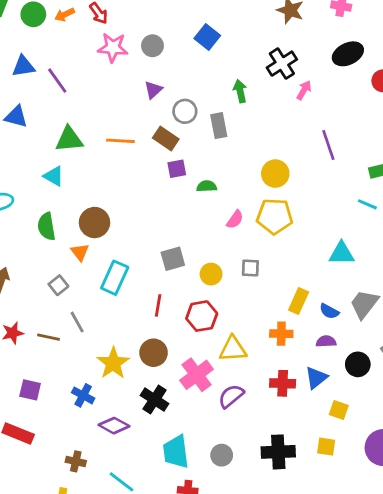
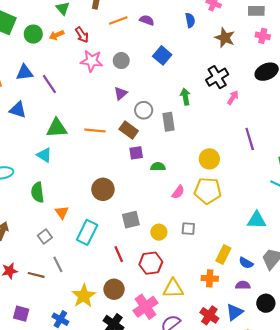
brown circle: (94, 223) -> (103, 189), moved
red line: (158, 305) -> (119, 254), turned -35
red cross: (283, 383) -> (209, 315), turned 30

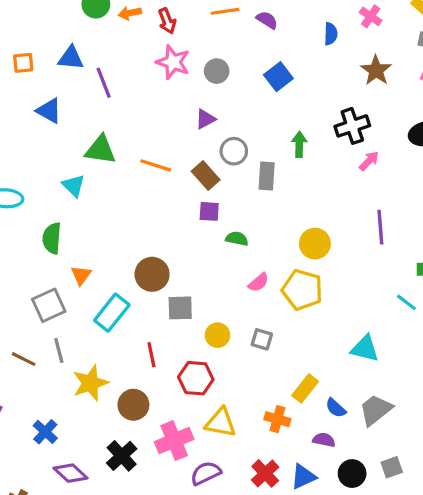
brown circle: (103, 189) -> (152, 274), moved
gray square: (45, 236) -> (49, 305), size x1.5
yellow star: (84, 296) -> (90, 383), moved

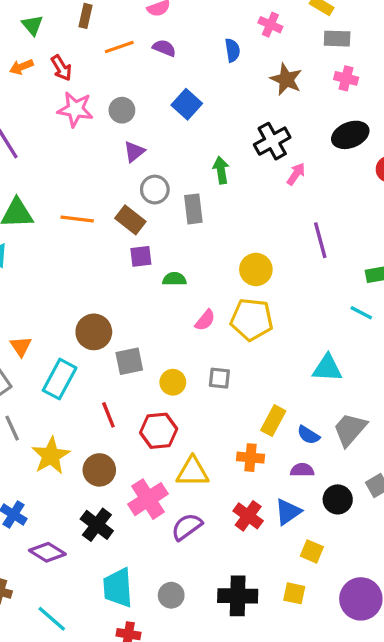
purple triangle: (205, 119) -> (134, 152), moved

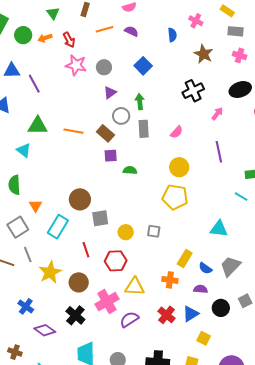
green arrow: (221, 170) -> (140, 102), moved
pink arrow: (296, 174) -> (217, 114), moved
pink semicircle: (205, 320) -> (177, 132), moved

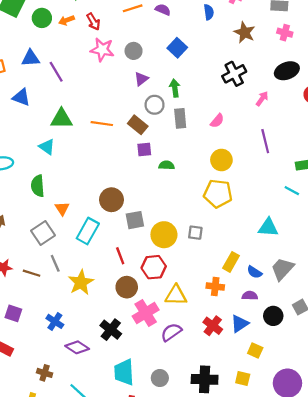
yellow circle: (126, 232) -> (164, 235), size x1.5
brown circle: (79, 282) -> (127, 287), moved

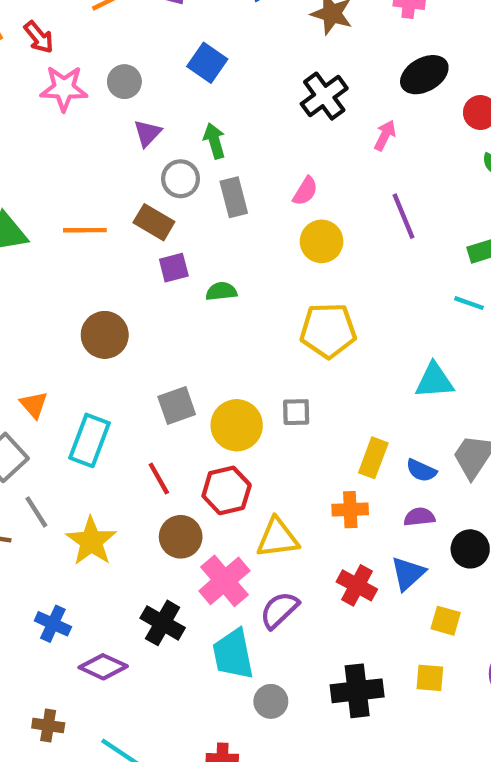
yellow circle: (221, 160) -> (322, 241), moved
brown circle: (111, 200) -> (105, 335), moved
cyan trapezoid: (124, 372) -> (233, 654), moved

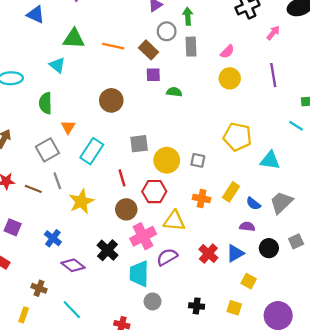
yellow pentagon: (328, 330) -> (237, 137), moved
orange cross: (350, 510) -> (202, 199), moved
black cross: (357, 691) -> (197, 306), size x0.6

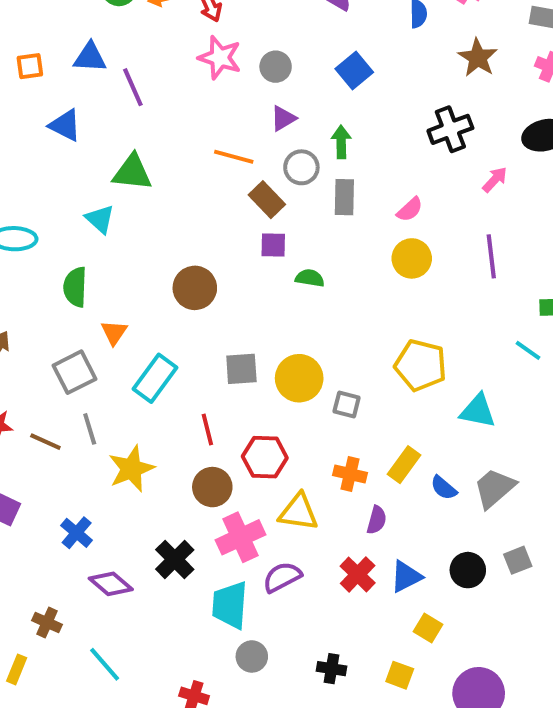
orange line: (113, 46) -> (234, 157), moved
yellow circle: (167, 160) -> (299, 378), moved
purple semicircle: (247, 226) -> (377, 520), moved, turned 96

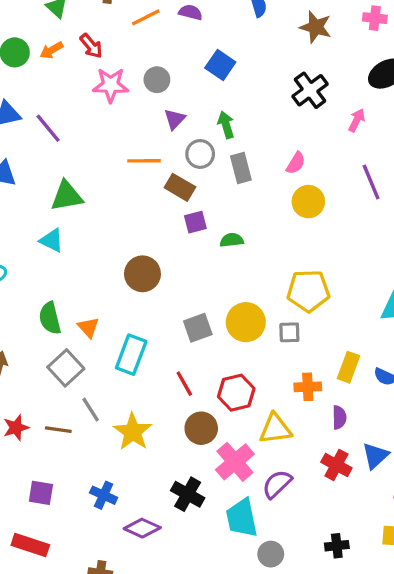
green semicircle: (75, 287) -> (50, 318), moved
yellow pentagon: (421, 365) -> (308, 291), moved

